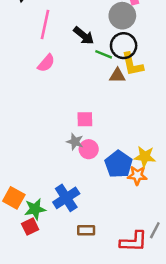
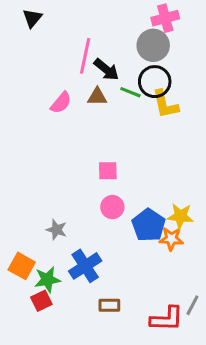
pink line: (45, 24) -> (85, 56), moved
brown triangle: (117, 76) -> (97, 97), moved
gray star: (75, 142) -> (56, 230), moved

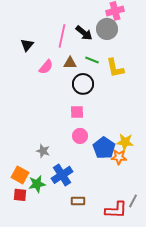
black triangle: (32, 18) -> (27, 45), moved
black arrow: (106, 70) -> (84, 33), moved
black circle: (155, 82) -> (83, 84), moved
red square: (41, 301) -> (20, 195), moved, turned 32

